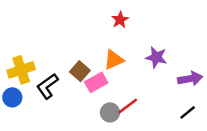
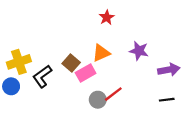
black line: (188, 112) -> (167, 100), turned 32

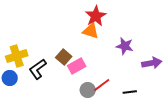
red star: (107, 17) -> (96, 16), size x1.5
orange triangle: (101, 53) -> (91, 31), moved, turned 42
black line: (167, 100) -> (130, 92), moved

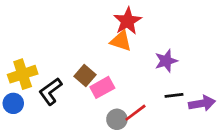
purple star: (125, 46) -> (166, 61), turned -30
purple arrow: (152, 63) -> (202, 103), moved
black line: (130, 92) -> (174, 95), moved

